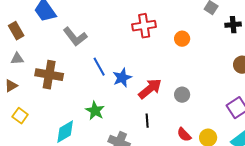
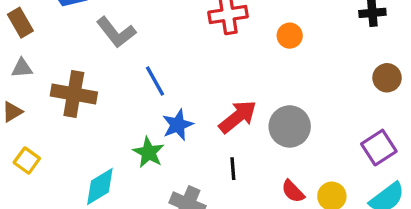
blue star: (122, 78) -> (178, 125), moved
gray circle: (182, 95) -> (290, 126), size x1.6

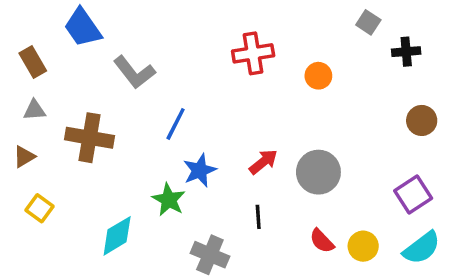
blue line: (155, 81) -> (176, 124), turned 56
red arrow: (238, 117) -> (263, 162), size x0.7

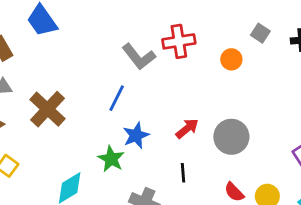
gray square: (368, 22) -> (260, 33), moved
gray L-shape: (134, 72) -> (139, 57), moved
brown cross: (89, 138) -> (48, 109), turned 33

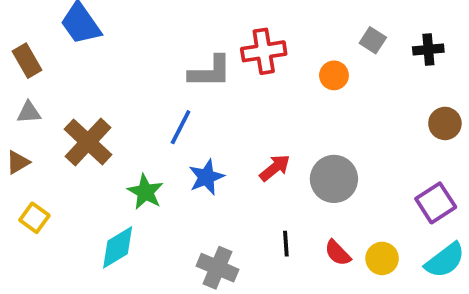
gray L-shape: (139, 57) -> (210, 72), turned -52
green star: (111, 159) -> (145, 192), moved
black line: (183, 173) -> (286, 244), moved

